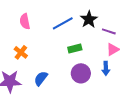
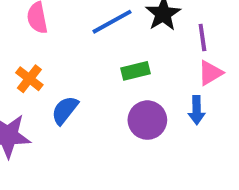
purple line: (109, 31) -> (202, 37), turned 64
blue semicircle: (41, 78) -> (65, 110), moved

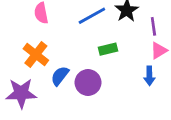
orange cross: (29, 79) -> (36, 54), size x1.4
purple circle: (147, 120) -> (88, 83), moved

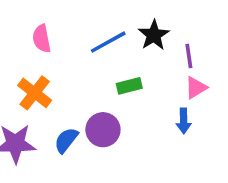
blue semicircle: (60, 76) -> (66, 140), moved

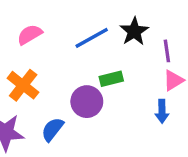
pink semicircle: (42, 39) -> (30, 35), turned 70
purple circle: (103, 130) -> (87, 102), moved

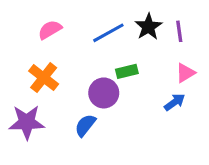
purple line: (167, 51) -> (179, 31), moved
blue arrow: (162, 111) -> (175, 102), turned -125
blue semicircle: (52, 129) -> (85, 125), moved

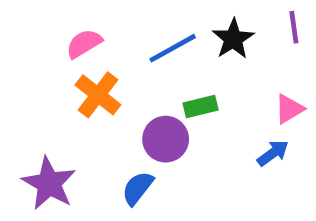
purple line: (179, 31) -> (294, 27), moved
orange cross: (44, 78) -> (98, 95), moved
purple star: (27, 122) -> (49, 183), turned 30

